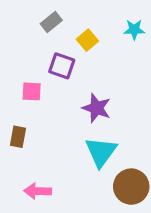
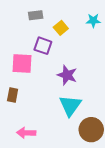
gray rectangle: (51, 22) -> (36, 15), turned 32
pink square: (32, 91) -> (22, 64), size x1.5

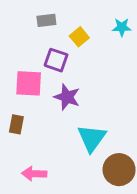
purple star: (67, 75) -> (67, 97), moved

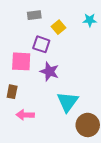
pink arrow: (34, 174) -> (25, 115), moved

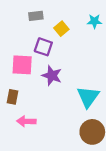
cyan triangle: (68, 102) -> (88, 97), moved

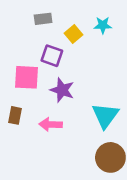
cyan star: (94, 21) -> (103, 25), moved
pink arrow: (26, 121) -> (51, 124), moved

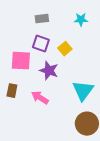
gray rectangle: (43, 19) -> (42, 19), moved
yellow square: (74, 34) -> (65, 49), moved
pink arrow: (51, 124) -> (40, 98), turned 30

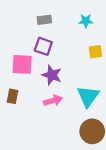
yellow square: (65, 49) -> (95, 52), moved, turned 32
pink arrow: (40, 98) -> (53, 101), moved, turned 132

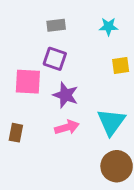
brown rectangle: (13, 96) -> (16, 133), moved

